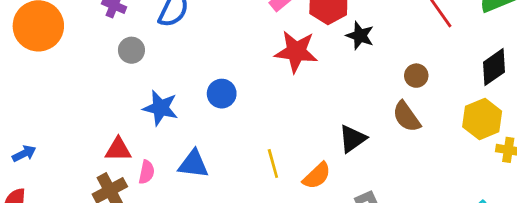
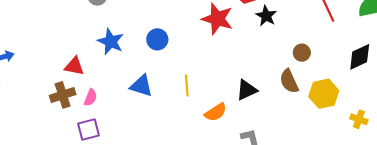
yellow hexagon: (482, 119) -> (324, 94), moved
yellow line: (273, 163) -> (187, 85), moved
blue triangle: (193, 164) -> (141, 86), moved
pink semicircle: (147, 172) -> (91, 97), moved

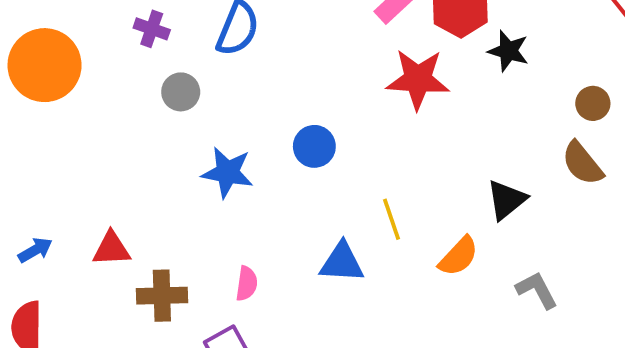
red triangle: (74, 66) -> (111, 249), moved
blue triangle: (141, 86) -> (342, 262), moved
brown cross: (63, 95) -> (162, 296), turned 30
pink semicircle: (91, 97) -> (247, 284), moved

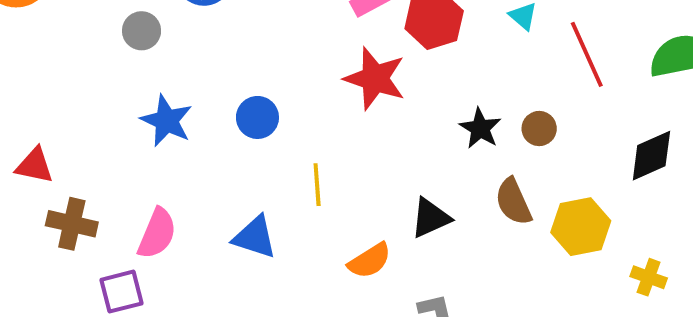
black star: (508, 51) -> (480, 128), moved
brown circle: (593, 103) -> (539, 129), moved
yellow line: (392, 219) -> (317, 185), moved
pink semicircle: (247, 284) -> (157, 233), size x1.5

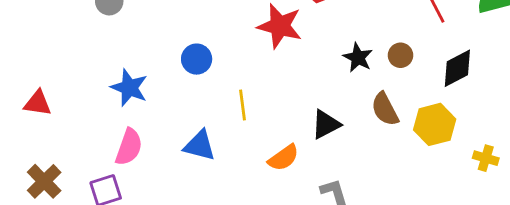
blue star: (167, 121) -> (129, 88), moved
black diamond: (651, 156) -> (457, 68), moved
brown cross: (72, 224) -> (44, 181), moved, turned 36

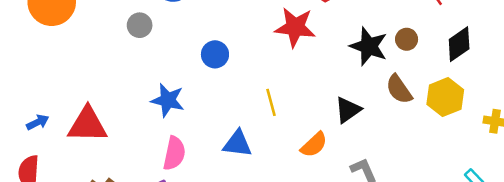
black star: (358, 58) -> (369, 46), size x1.4
blue circle: (197, 59) -> (215, 54), moved
red triangle: (38, 103) -> (87, 125), size x1.6

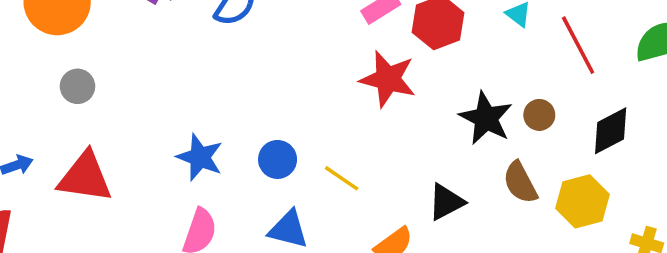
gray circle: (140, 25) -> (78, 86), moved
blue circle: (215, 54) -> (278, 159), moved
yellow line: (271, 102) -> (342, 178), turned -48

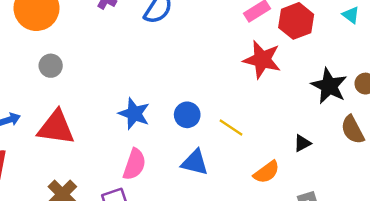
black triangle: (446, 202) -> (302, 143), size x0.7

